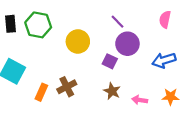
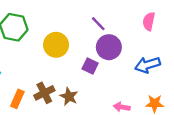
brown star: (112, 91) -> (69, 96), moved

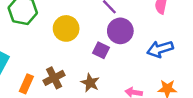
brown star: (69, 96) -> (90, 83), moved

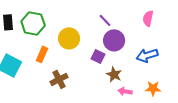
brown star: (90, 83) -> (114, 74), moved
orange rectangle: (26, 84) -> (42, 54), moved

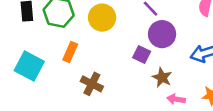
yellow circle: (69, 38) -> (102, 18), moved
brown cross: (59, 79) -> (92, 84), turned -36

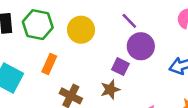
brown star: (162, 78) -> (110, 90), moved, turned 30

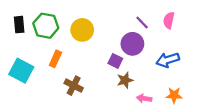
purple line: (129, 21) -> (142, 22), moved
brown star: (110, 90) -> (125, 80), moved

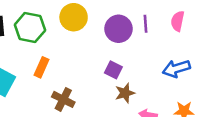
purple line: (142, 22) -> (145, 24), turned 40
yellow circle: (82, 30) -> (74, 17), moved
purple circle: (132, 44) -> (119, 29), moved

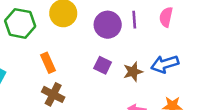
orange rectangle: (41, 67) -> (48, 63), moved, turned -48
brown star: (125, 93) -> (133, 72), moved

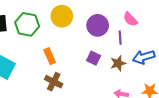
pink semicircle: (166, 17) -> (130, 19), moved, turned -56
purple line: (134, 20) -> (120, 38), moved

